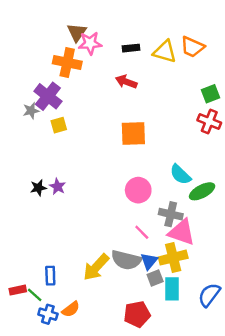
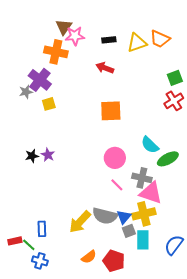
yellow triangle: (165, 52) -> (137, 43), turned -35
red cross: (209, 122) -> (174, 101), turned 36
pink line: (142, 232) -> (117, 185), moved
orange semicircle: (71, 309) -> (89, 257), moved
red pentagon: (137, 314) -> (114, 261), turned 30

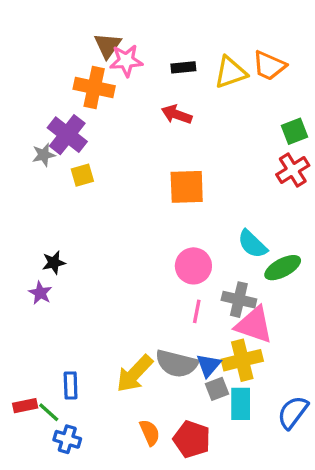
purple star: (48, 155) -> (40, 293), moved
pink line: (117, 185) -> (197, 311), turned 56
orange semicircle: (89, 257) -> (150, 433), turned -77

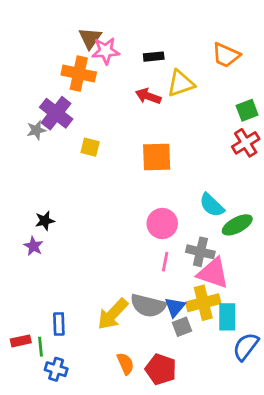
yellow triangle: (230, 72) -> (181, 83), moved
yellow square: (82, 175) -> (90, 147), moved, turned 30
cyan rectangle: (241, 404) -> (227, 317), moved
green line: (49, 412) -> (41, 347), turned 42

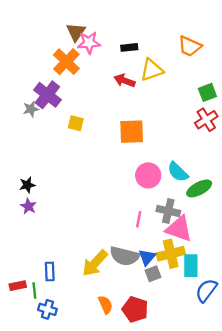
orange cross: (79, 74) -> (66, 62), turned 32
black star: (45, 221) -> (27, 185), moved
pink circle: (162, 224) -> (148, 175), moved

